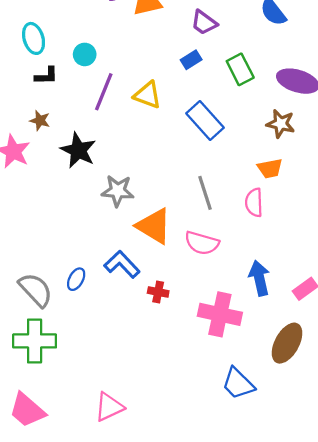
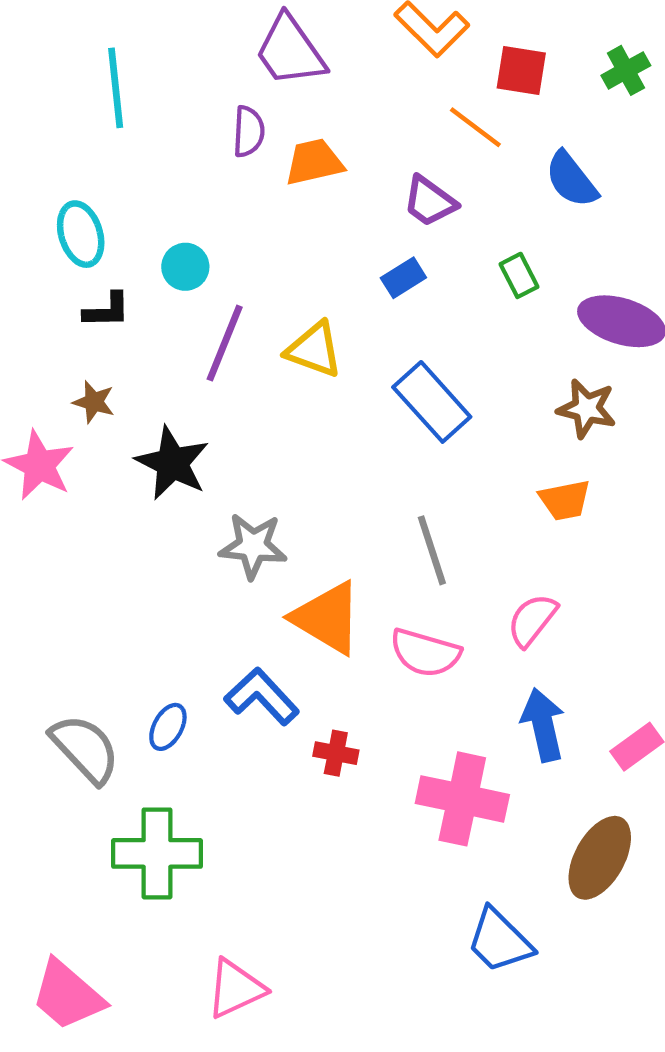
green rectangle: (240, 69) -> (519, 275), moved, size x0.7
pink semicircle: (254, 203) -> (532, 620), moved, turned 40
green cross: (35, 341) -> (157, 853), moved

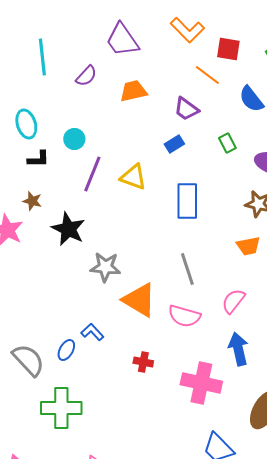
purple semicircle: (249, 132) -> (86, 76), moved, turned 40
blue rectangle: (432, 402) -> (187, 201), turned 42
blue L-shape: (262, 696) -> (92, 332), moved, size x0.7

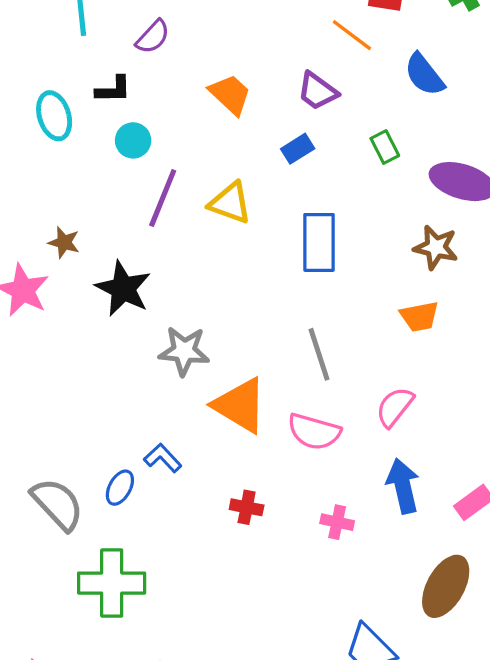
orange trapezoid: (133, 91) -> (230, 94), moved, turned 56
black L-shape: (38, 159) -> (113, 89), moved
pink cross: (201, 383) -> (337, 522), moved, size x0.5

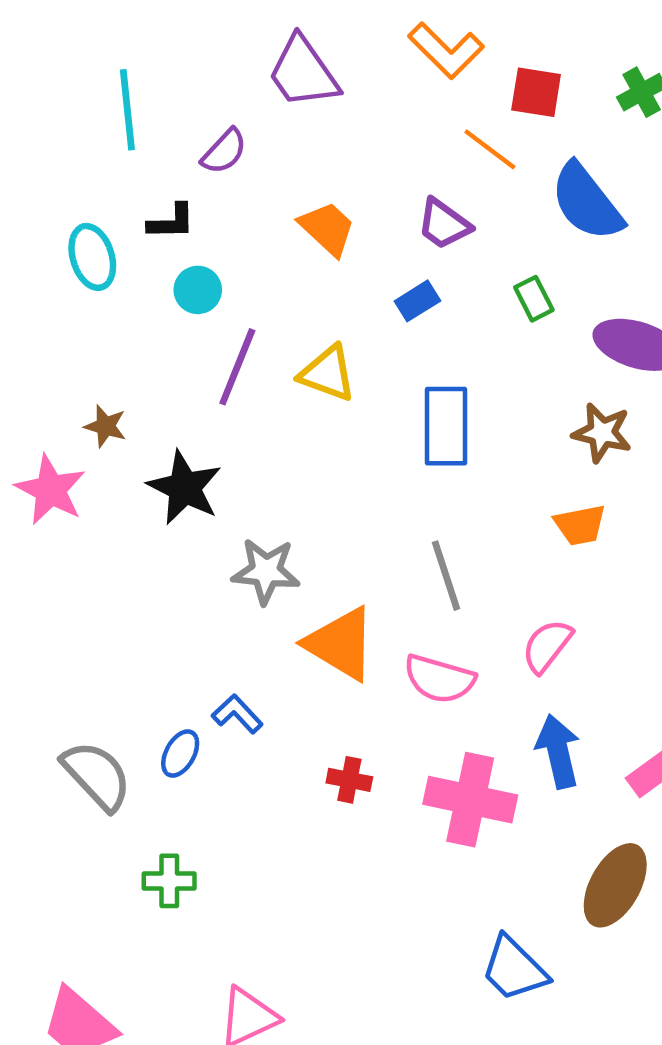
blue semicircle: (424, 75) -> (587, 202), size x1.4
pink cross: (337, 522) -> (470, 800), size x2.0
green cross: (112, 583) -> (169, 881), size x0.6

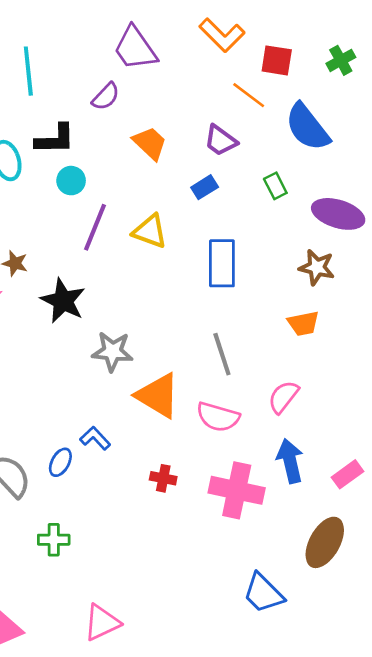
purple semicircle: (224, 151) -> (106, 96), moved
black L-shape: (171, 222) -> (55, 139), size x1.4

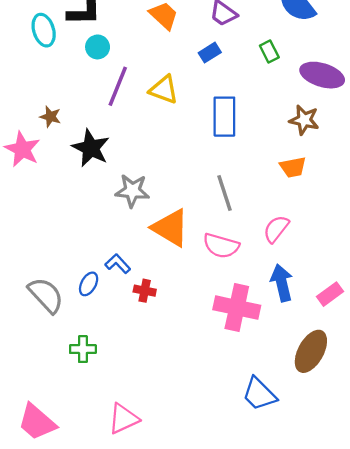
red cross: (163, 478) -> (145, 291), moved

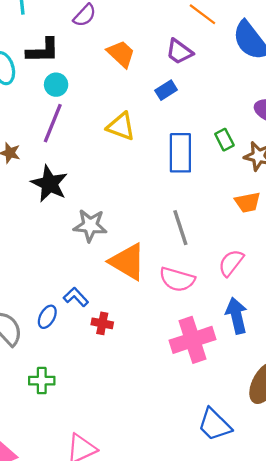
green rectangle: (269, 51) -> (224, 140), moved
purple line: (118, 86) -> (53, 123), moved
pink cross: (237, 308) -> (192, 340), turned -30

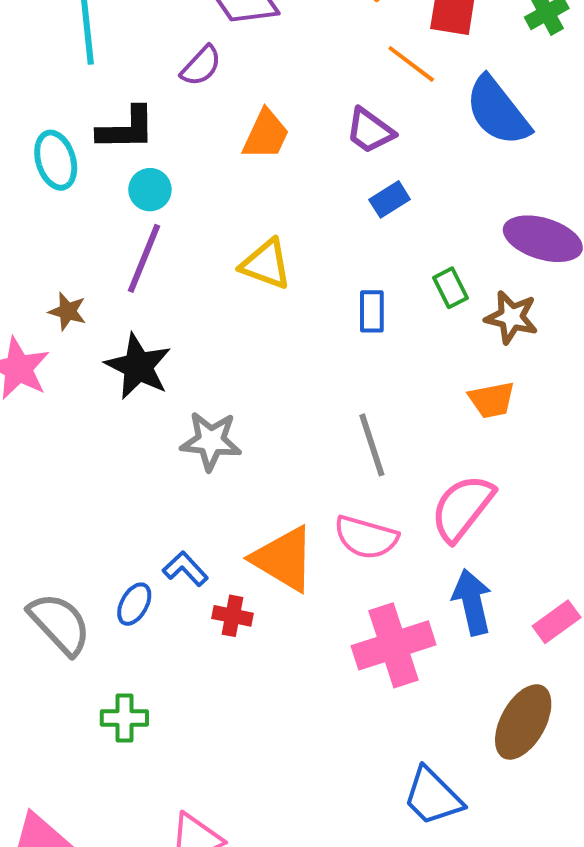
orange trapezoid: (121, 54) -> (266, 135), turned 72
blue rectangle: (166, 90) -> (390, 199), moved
blue rectangle: (180, 153) -> (372, 311), size x0.6
orange triangle: (128, 262) -> (284, 559), moved
pink semicircle: (231, 263) -> (462, 508), size x1.4

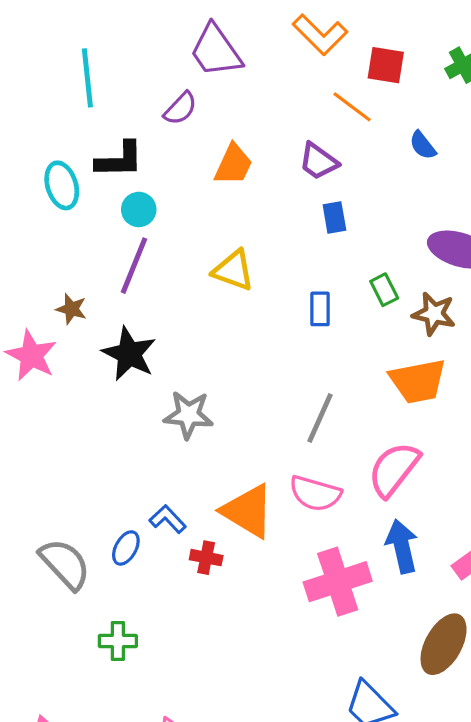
blue semicircle: (498, 111) -> (423, 145), size x0.5
blue rectangle: (390, 199) -> (334, 217), turned -68
orange trapezoid: (492, 400) -> (418, 381), size x1.5
gray line: (372, 445) -> (320, 418), turned 42

